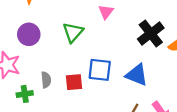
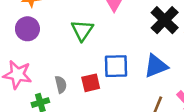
purple circle: (29, 34) -> (27, 29), moved
blue triangle: (137, 75) -> (156, 66), turned -35

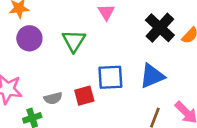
purple circle: (27, 29) -> (29, 38), moved
gray semicircle: (61, 84) -> (53, 98), turned 91

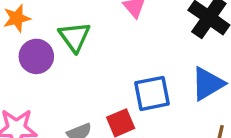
green triangle: (74, 41) -> (75, 37), moved

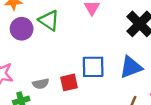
green triangle: (75, 37) -> (49, 20), turned -30

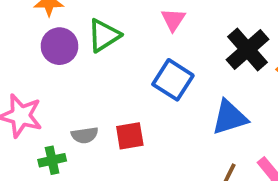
green triangle: (49, 20) -> (104, 35), turned 50
blue square: (93, 67) -> (173, 80), moved, turned 30

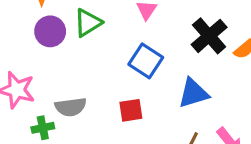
gray semicircle: (85, 135) -> (71, 107), size x1.4
red square: (130, 136) -> (131, 110), moved

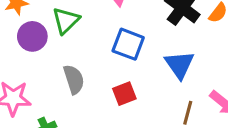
blue triangle: (193, 93) -> (179, 65), turned -36
gray semicircle: (71, 107) -> (74, 79), moved, turned -88

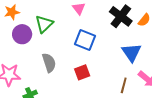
blue triangle: (179, 65) -> (131, 52), moved

